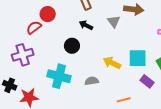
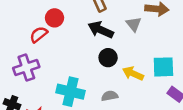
black arrow: (86, 25) -> (101, 30), size x1.5
black circle: (72, 46) -> (108, 58), moved

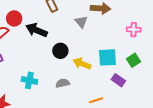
black arrow: (101, 30) -> (37, 30), moved
cyan cross: (70, 92) -> (29, 80), size x0.7

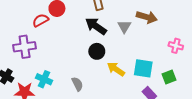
black arrow: (37, 30) -> (96, 26), moved
cyan cross: (29, 80) -> (44, 79), moved
gray semicircle: (63, 83) -> (77, 84), moved, turned 64

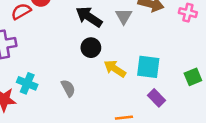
pink cross: (176, 46) -> (188, 13), moved
green square: (169, 77) -> (193, 77), moved

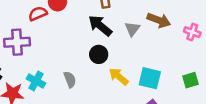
green square: (193, 77) -> (191, 80), moved
gray semicircle: (68, 88) -> (70, 80), moved

